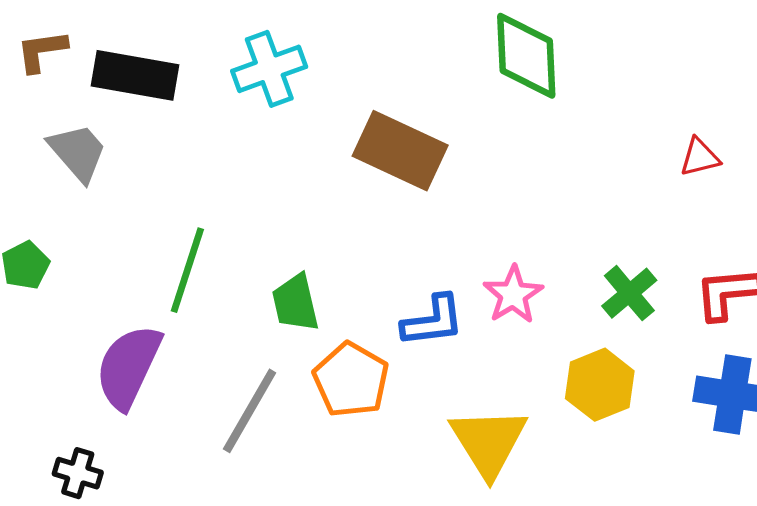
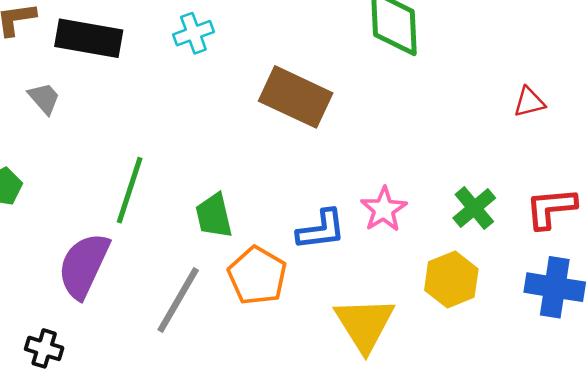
cyan cross: (269, 69) -> (193, 33), size x0.7
gray trapezoid: (78, 152) -> (44, 98), size x0.7

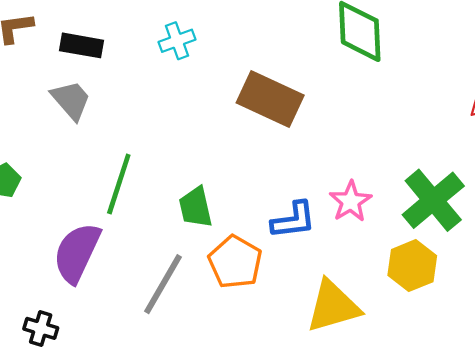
black rectangle: (89, 38) -> (81, 45), size x0.7
gray trapezoid: (44, 98) -> (71, 100), moved, size x1.4
green cross: (474, 208) -> (433, 200), size x1.6
yellow triangle: (365, 324) -> (333, 306), turned 46

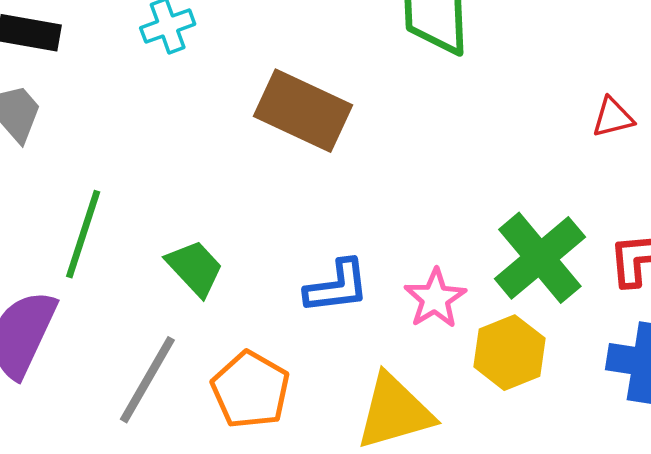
pink star: (351, 201) -> (435, 298), moved
green trapezoid: (196, 207) -> (195, 268), turned 150
orange pentagon: (235, 262) -> (251, 390), moved

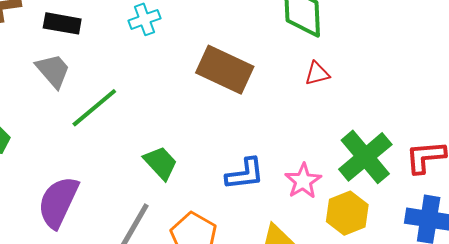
red triangle: (613, 117) -> (317, 74), moved
green line: (83, 234) -> (94, 108), moved, turned 32

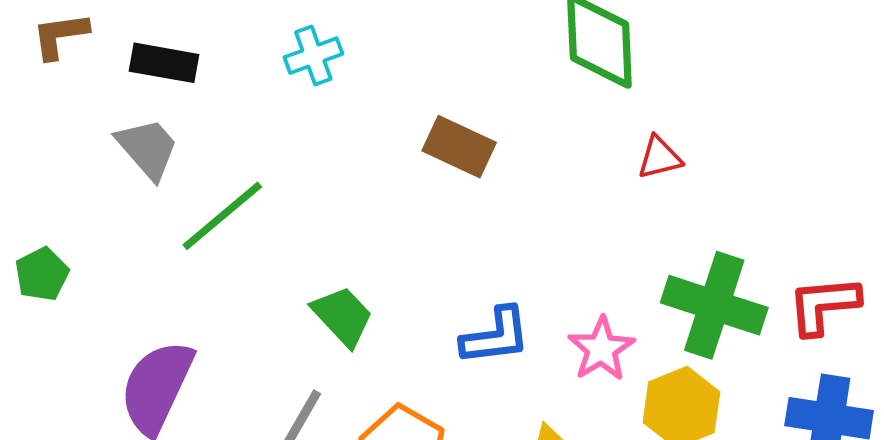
brown rectangle: (225, 70) -> (459, 147), size x0.7
red triangle: (317, 74) -> (660, 158), moved
green cross: (365, 157) -> (714, 305), turned -32

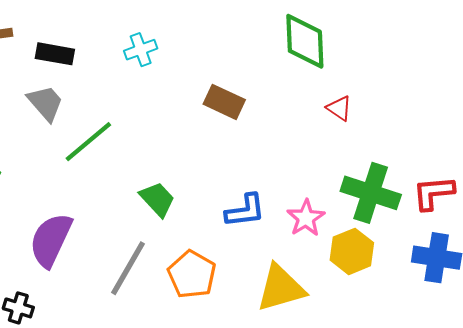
red triangle: (660, 158) -> (339, 108), turned 48

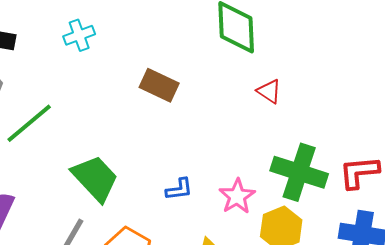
green trapezoid: (157, 199) -> (95, 178), size x1.4
blue L-shape: (245, 211) -> (179, 189), size x0.7

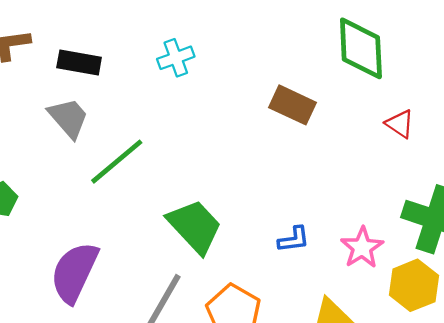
brown rectangle: (159, 85) -> (293, 105), moved

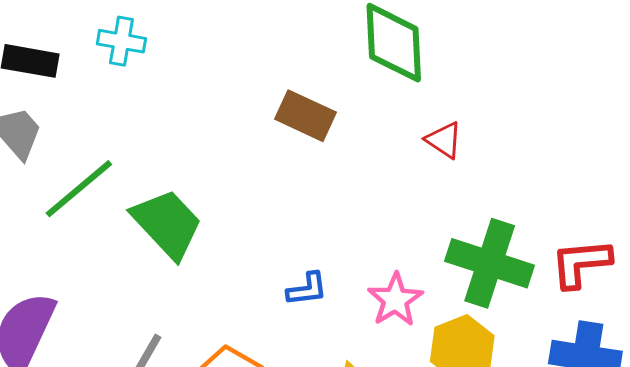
cyan cross: (176, 58) -> (121, 41), moved, turned 30
green trapezoid: (195, 226) -> (167, 224), moved

